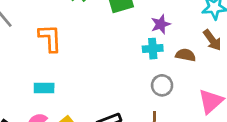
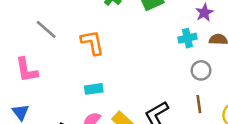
purple star: (161, 24) -> (204, 13), moved

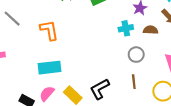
cyan rectangle: (94, 89) -> (49, 68), size x1.5

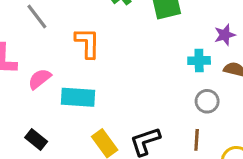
pink semicircle: (47, 94) -> (40, 79), moved

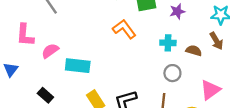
purple star: (225, 35) -> (177, 11), moved
orange L-shape: (87, 43) -> (124, 29), moved, turned -40

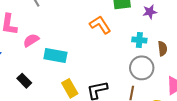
brown semicircle: (194, 51) -> (163, 49), turned 64
gray circle: (172, 73) -> (142, 68), size x1.5

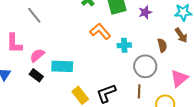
cyan cross: (139, 40) -> (124, 45), moved
black rectangle: (24, 81) -> (36, 75), moved

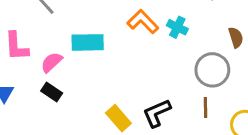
cyan cross: (124, 45) -> (177, 27), moved, turned 32
cyan rectangle: (62, 66) -> (88, 42), moved

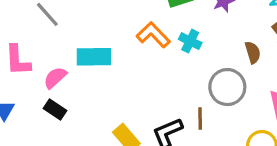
brown line: (205, 107) -> (200, 119), moved

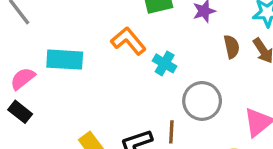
cyan cross: (190, 41) -> (165, 63), moved
brown semicircle: (253, 52) -> (232, 47), moved

